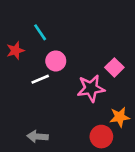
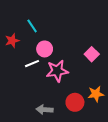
pink star: (91, 88) -> (57, 71), moved
gray arrow: (38, 137) -> (45, 110), moved
red circle: (101, 137) -> (75, 102), moved

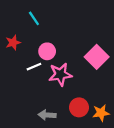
cyan line: (32, 26) -> (34, 18), moved
pink square: (92, 54) -> (97, 57), size x1.5
orange star: (96, 94) -> (101, 113), moved

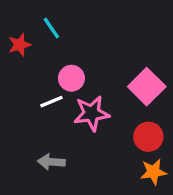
red star: (13, 43) -> (20, 45), moved
red circle: (79, 107) -> (148, 137), moved
gray arrow: (47, 115) -> (51, 162), moved

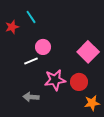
pink star: (92, 113) -> (55, 80), moved
red circle: (148, 137) -> (79, 82), moved

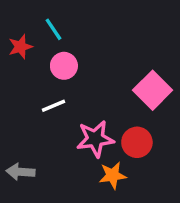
pink circle: (43, 47) -> (64, 66), moved
gray arrow: (31, 97) -> (20, 172), moved
orange star: (92, 103) -> (113, 175), moved

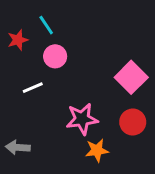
white line: (53, 106) -> (33, 88), moved
red circle: (137, 142) -> (133, 122), moved

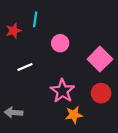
cyan line: (46, 25) -> (35, 19), turned 42
pink circle: (55, 56) -> (60, 43), moved
pink star: (82, 119) -> (62, 91), turned -30

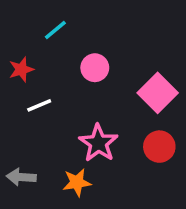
cyan line: (35, 19) -> (55, 30), turned 42
red star: (14, 31) -> (21, 69), moved
orange star: (74, 115) -> (77, 182), moved

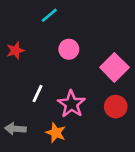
cyan line: (55, 30) -> (49, 15), moved
white line: (39, 105) -> (38, 94), moved, turned -42
orange star: (77, 182) -> (56, 133), turned 30

